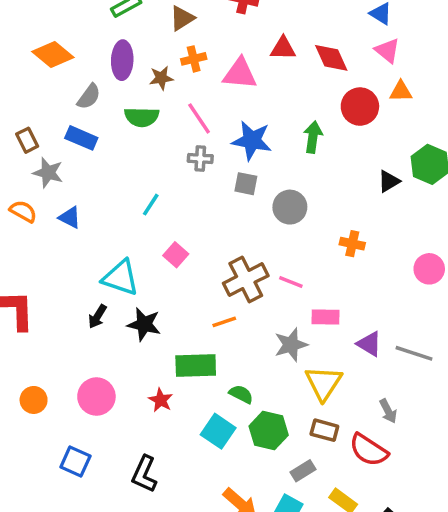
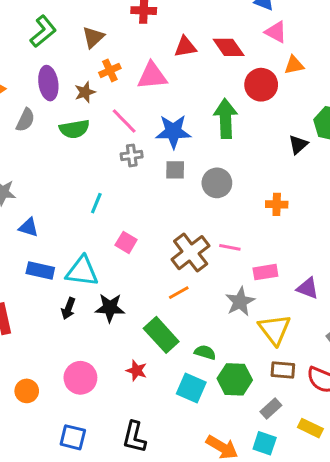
green arrow: (313, 137) -> (226, 119), size x1.4
blue rectangle: (81, 138) -> (40, 271), moved
green rectangle: (196, 365) -> (161, 335), turned 60

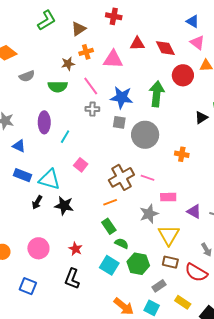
purple ellipse: (48, 83) -> (44, 122), moved
gray semicircle: (25, 120) -> (27, 76), turned 35
gray circle: (217, 183) -> (145, 135), size x1.4
green rectangle: (161, 335) -> (109, 226), moved, size x0.7
black L-shape: (134, 437) -> (72, 279), moved

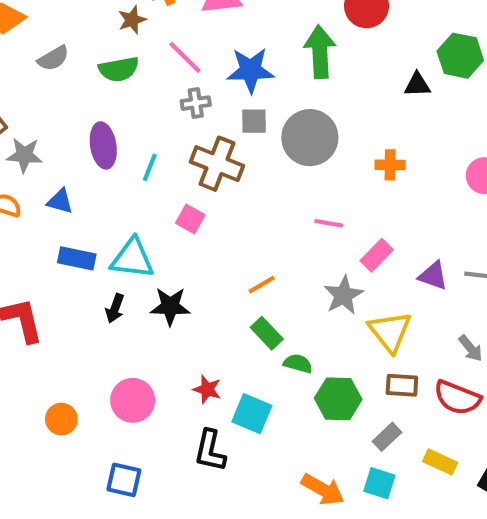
black triangle: (201, 118) -> (417, 85), turned 40
brown cross: (121, 177) -> (217, 164), moved, turned -30
pink rectangle: (168, 197) -> (377, 255), turned -35
cyan square: (109, 265) -> (252, 414), moved

